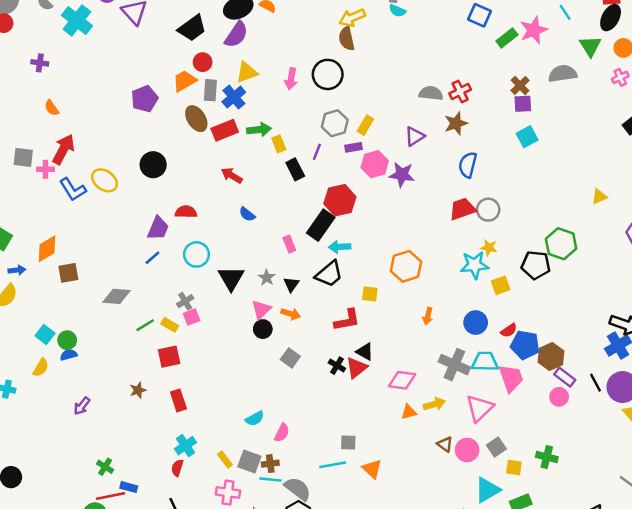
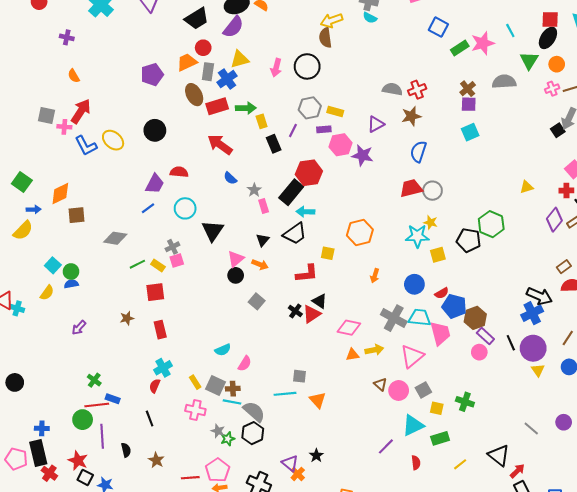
yellow rectangle: (365, 125) -> (335, 111), turned 70
red arrow: (232, 175) -> (220, 145), size x1.4
gray star: (267, 278) -> (254, 190), moved

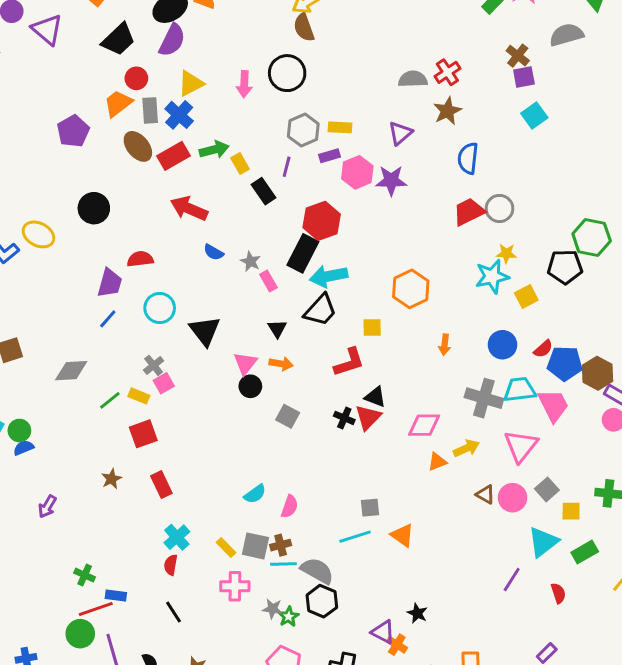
cyan arrow: (305, 212) -> (329, 276), size x1.4

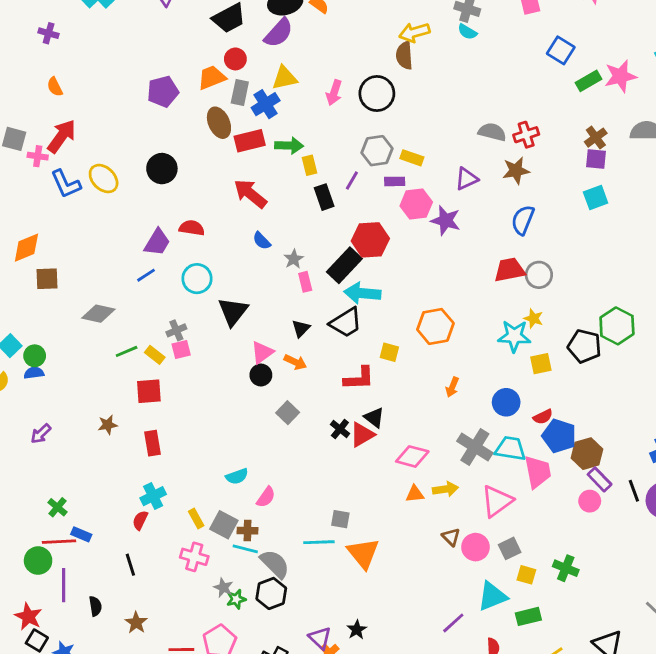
orange triangle: (402, 535) -> (363, 553), size x1.4

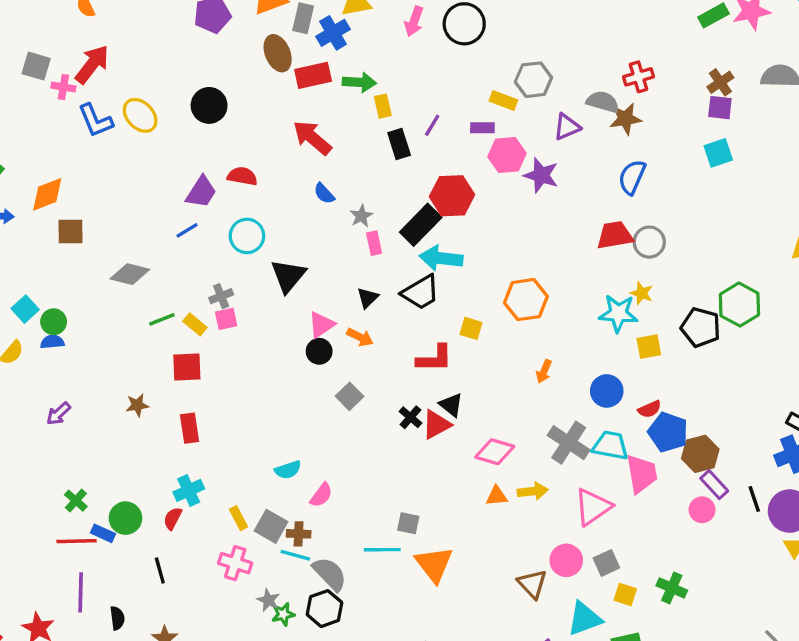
gray semicircle: (492, 132) -> (603, 102), moved
gray hexagon: (377, 151) -> (533, 80), moved
brown triangle: (451, 537) -> (532, 584), moved, size x1.4
green circle: (38, 561) -> (125, 518), moved

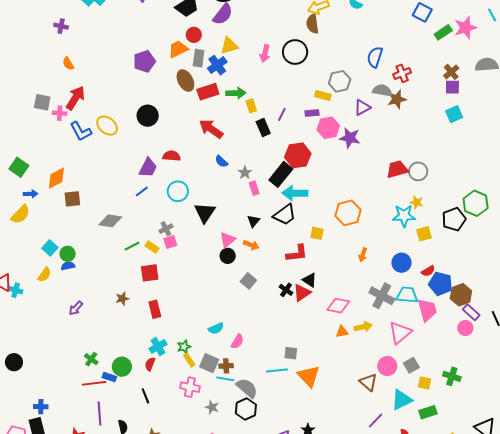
blue semicircle: (632, 177) -> (375, 57), moved
black pentagon: (701, 327) -> (454, 219), turned -30
green star: (283, 614) -> (184, 347), moved

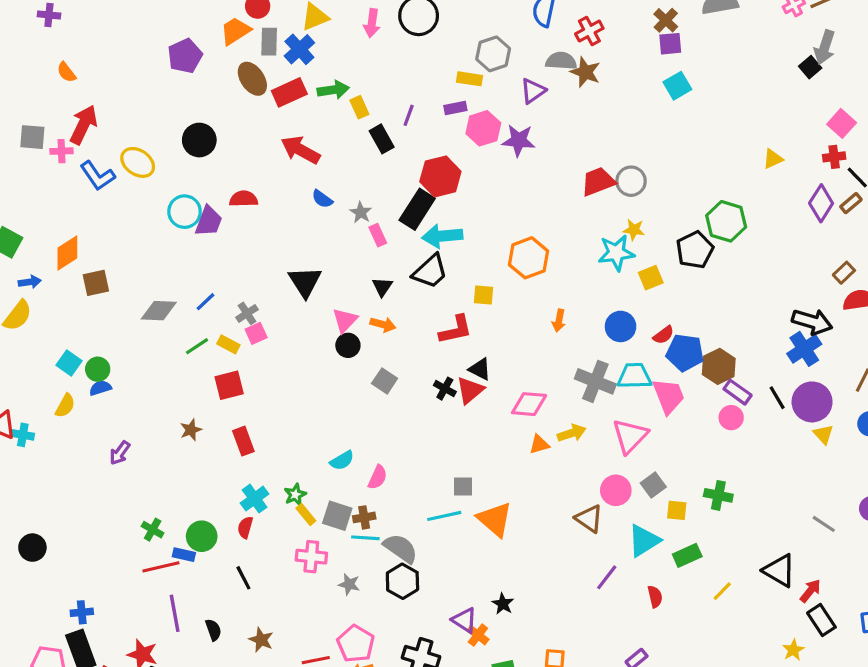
brown star: (397, 99) -> (585, 72), turned -30
blue line: (142, 191) -> (205, 302), moved
cyan circle: (178, 191) -> (185, 212), moved

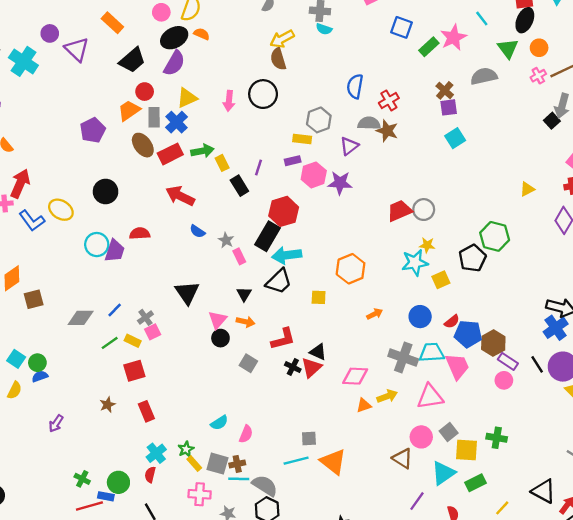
orange arrow: (559, 321) -> (375, 314), turned -126
red L-shape: (456, 330) -> (283, 339), moved
pink triangle: (630, 436) -> (430, 397), turned 40
yellow square: (677, 510) -> (467, 450), size x1.5

